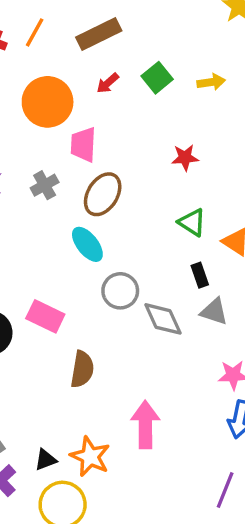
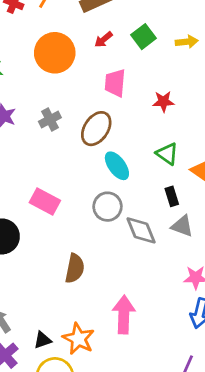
pink trapezoid: (83, 145) -> (115, 83), moved
cyan ellipse: (87, 244) -> (117, 166), moved
pink rectangle: (45, 316) -> (45, 201), moved

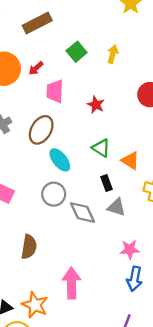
red arrow: (104, 40) -> (36, 68), moved
yellow arrow: (187, 42) -> (113, 54), turned -66
red star: (163, 102) -> (96, 105), turned 30

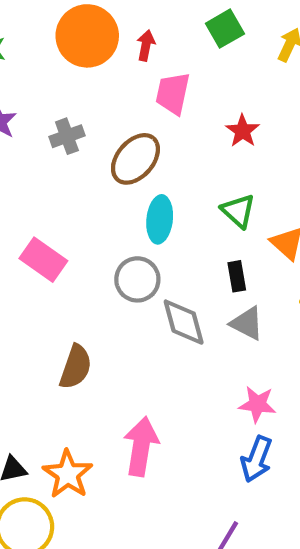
red arrow: (36, 68) -> (146, 45), turned 133
cyan ellipse: (60, 160) -> (160, 219), turned 35

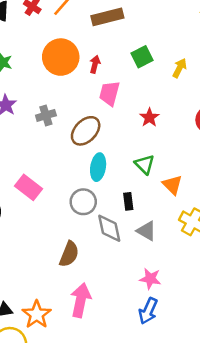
black rectangle: (237, 276) -> (128, 201), moved
brown semicircle: (76, 367) -> (69, 254), moved

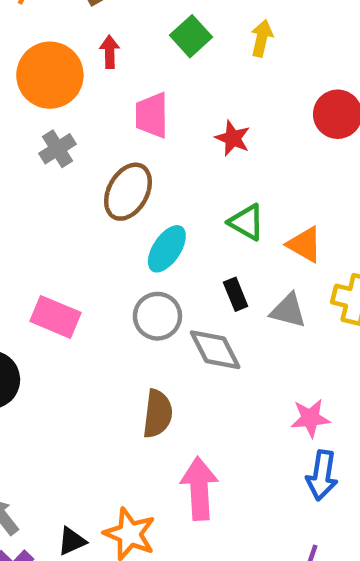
red arrow: (95, 64) -> (110, 52), moved
gray cross: (46, 115) -> (57, 149), moved
cyan ellipse: (98, 167) -> (167, 249), turned 40
gray triangle: (146, 231) -> (288, 311), moved

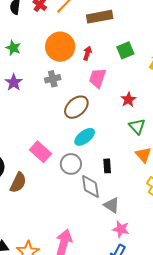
red arrow: (110, 52) -> (87, 53), moved
green triangle: (246, 222) -> (137, 126), moved
gray triangle: (288, 311) -> (112, 205), moved
pink rectangle: (56, 317) -> (41, 152), moved
brown semicircle: (158, 414) -> (18, 183), moved

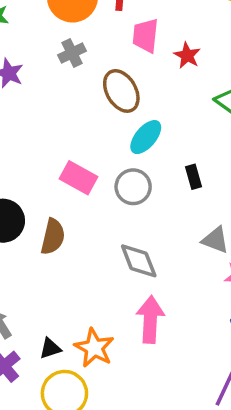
red star: (128, 100) -> (187, 55), moved
brown ellipse: (76, 107) -> (121, 91), turned -65
gray diamond: (90, 187) -> (139, 261), moved

